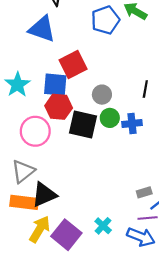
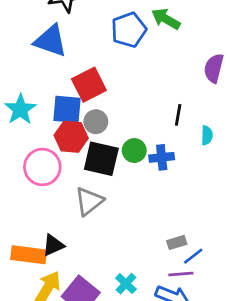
gray circle: (102, 95) -> (96, 122), moved
gray triangle: (23, 171) -> (89, 201), moved
black triangle: (44, 195) -> (53, 245), size x0.7

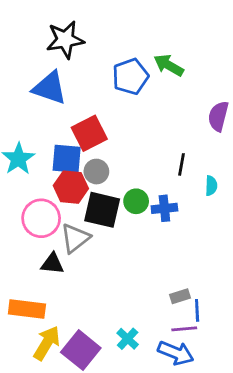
gray triangle: (89, 201) -> (75, 238), moved
black triangle: (53, 245) -> (52, 264), moved, turned 30
blue line: (193, 256) -> (197, 310), turned -55

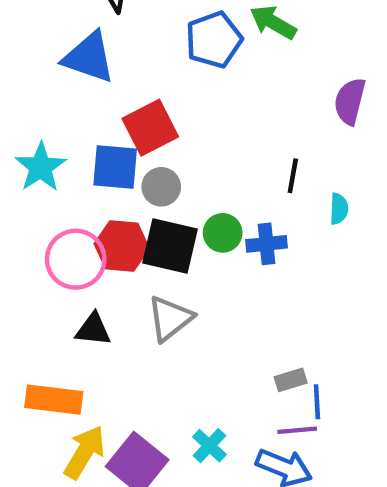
red hexagon: (71, 187) -> (122, 246), moved
gray triangle: (75, 238) -> (170, 318), moved

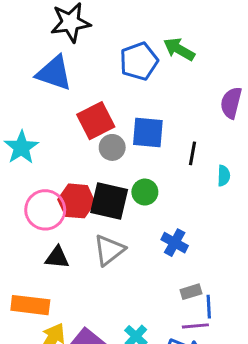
blue square: (115, 167) -> (148, 133), moved
gray circle: (161, 187) -> (112, 147), moved
blue cross: (266, 244) -> (175, 243), moved, turned 35

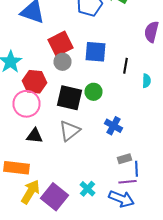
gray circle: (112, 147) -> (62, 62), moved
red hexagon: (76, 201) -> (34, 82), moved

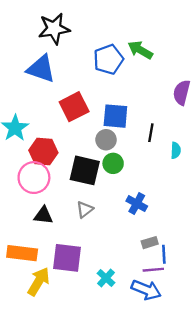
gray circle: (62, 62) -> (106, 140), moved
gray triangle: (70, 131) -> (85, 209), size x0.7
purple square: (54, 197) -> (67, 258), moved, turned -32

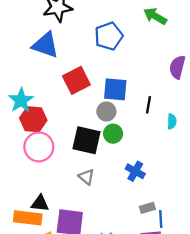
green arrow: (140, 50) -> (155, 16), moved
red hexagon: (43, 152) -> (33, 119), moved
gray triangle: (85, 209) -> (86, 177), turned -42
black triangle: (43, 215) -> (40, 203), moved

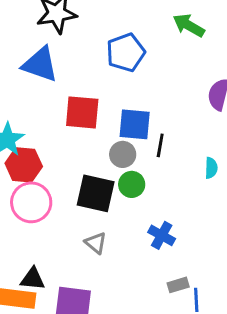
red square: (76, 80) -> (82, 112), turned 32
black line: (149, 105) -> (160, 145), moved

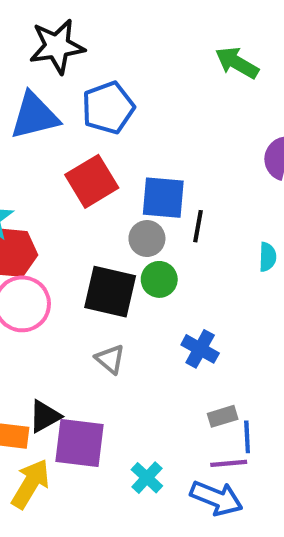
blue pentagon: (126, 52) -> (108, 108), moved
blue triangle: (40, 64) -> (35, 116), turned -33
red square: (82, 112) -> (92, 181), turned -36
black triangle: (33, 279) -> (45, 416), moved, turned -35

